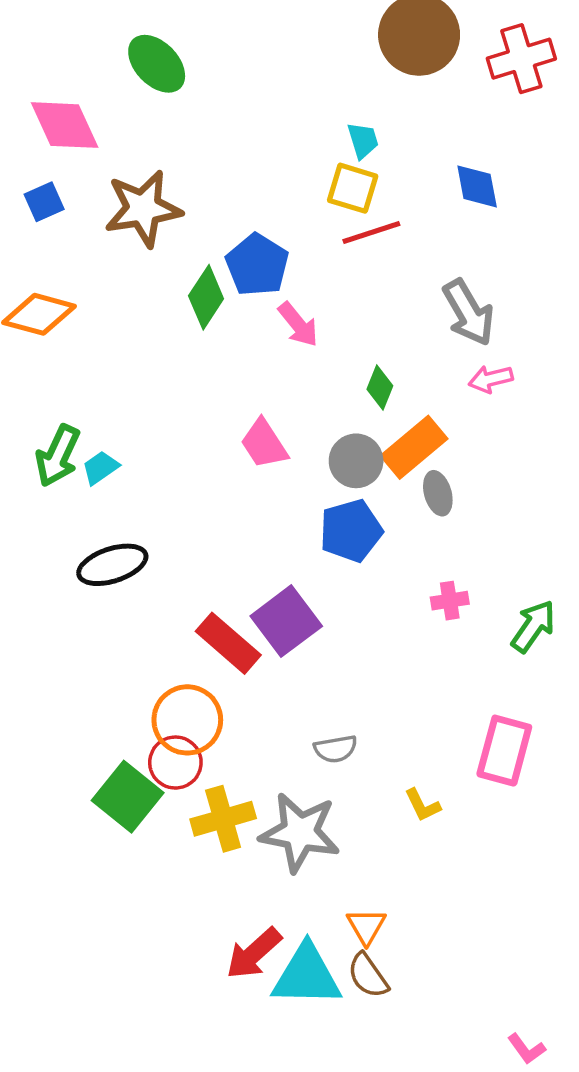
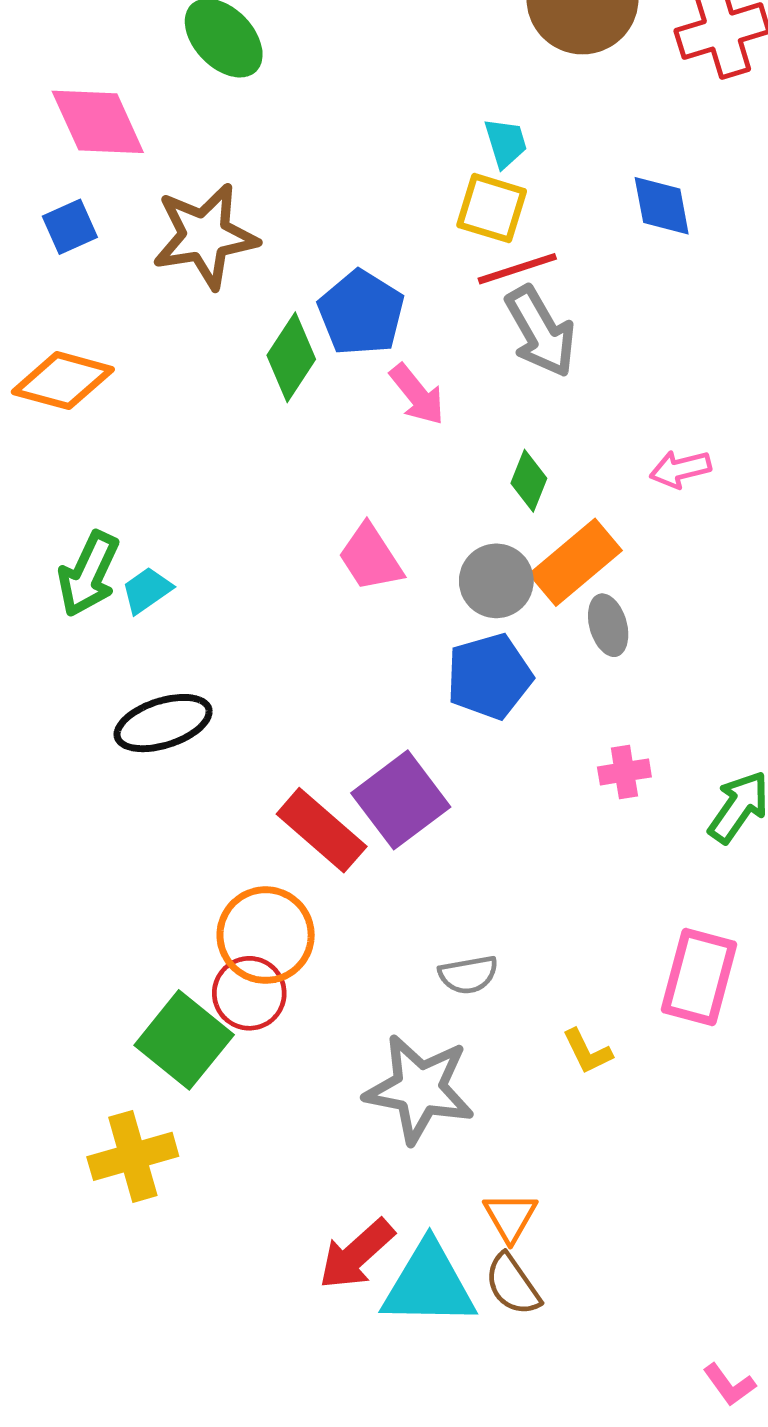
gray arrow: (469, 313) -> (541, 332), moved
yellow cross: (223, 819) -> (133, 1156), moved

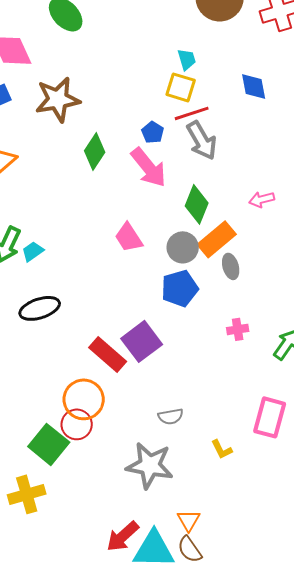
blue pentagon: (361, 313) -> (153, 132), moved, size x0.6
pink arrow: (417, 394) -> (149, 167), size x1.5
green diamond: (529, 481) -> (197, 204), size x1.5

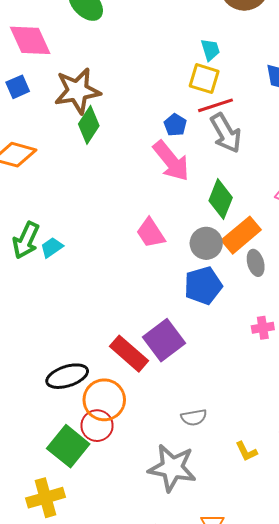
green diamond: (95, 151) -> (89, 125), moved
black ellipse: (40, 308) -> (67, 376), moved

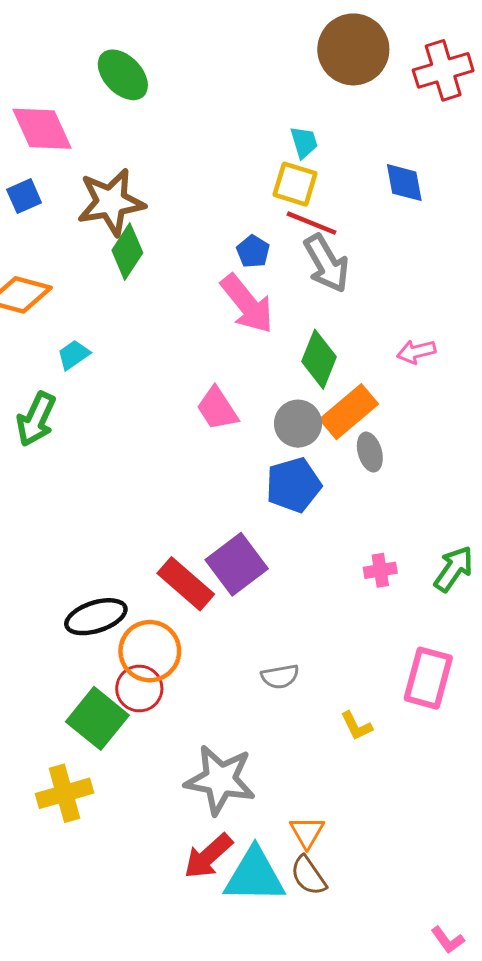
red line: (215, 105) -> (311, 223), turned 40
cyan trapezoid: (52, 247) -> (73, 355), moved
pink cross: (263, 328) -> (380, 570), moved
gray star: (172, 468) -> (220, 780), moved

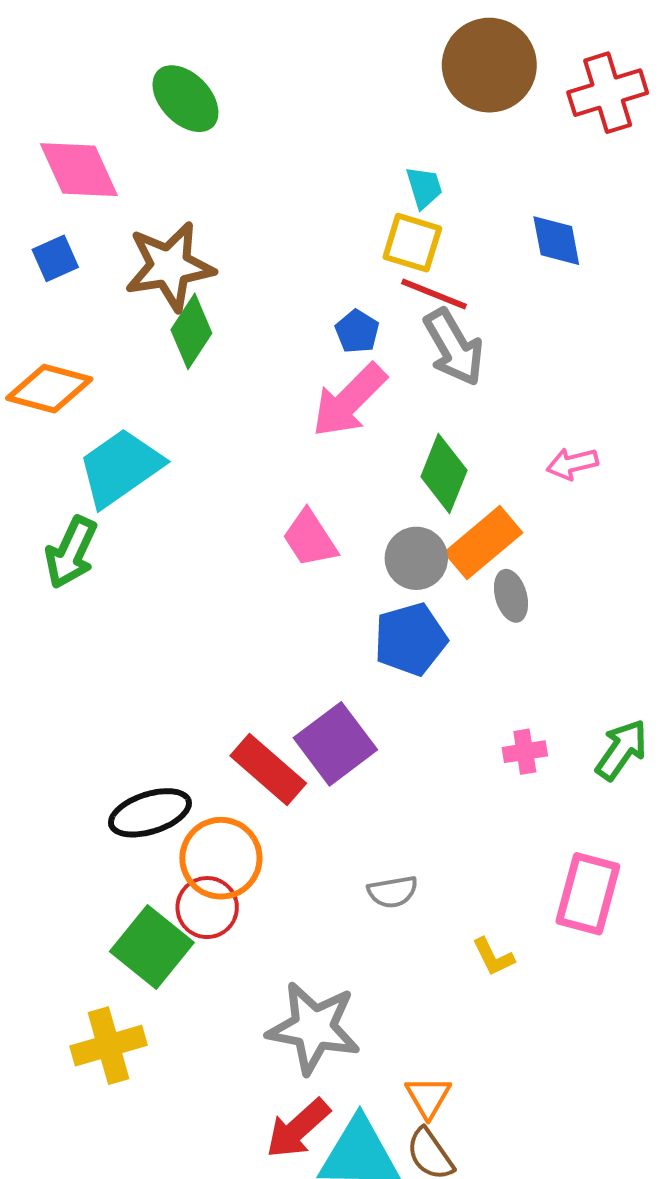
pink arrow: (247, 304) -> (349, 400), turned 84
cyan trapezoid: (73, 355) -> (120, 468), size x2.0

